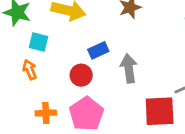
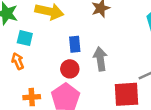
blue rectangle: (98, 50) -> (75, 44), turned -70
red circle: (81, 75) -> (70, 69), moved

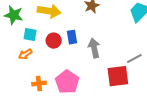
orange arrow: (18, 61) -> (25, 54), turned -96
red circle: (70, 69) -> (54, 41), moved

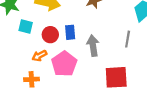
orange arrow: (25, 54) -> (39, 56), moved
gray line: (134, 59) -> (128, 39), moved, turned -56
pink pentagon: (67, 82) -> (64, 64), moved

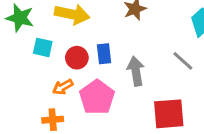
gray line: (128, 39) -> (183, 61), turned -56

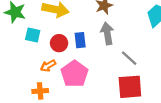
gray line: (183, 61) -> (129, 58), moved
gray arrow: (136, 71) -> (107, 33), moved

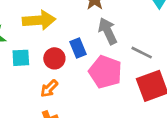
pink pentagon: (74, 74) -> (105, 72), moved

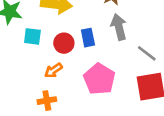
pink pentagon: (105, 72) -> (99, 79), moved

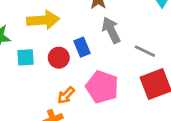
orange arrow: (53, 70) -> (66, 95), moved

